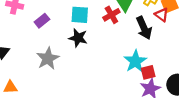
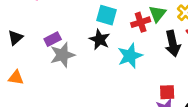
purple rectangle: (42, 21) -> (53, 39), moved
cyan star: (135, 61) -> (130, 56), moved

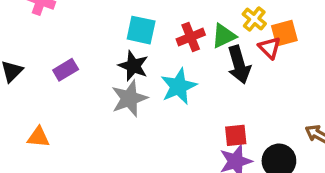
green triangle: (157, 14) -> (224, 36), moved, turned 30
gray star: (62, 55) -> (129, 98), moved
orange triangle: (16, 78) -> (38, 137), moved

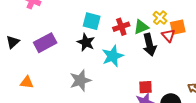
purple rectangle: (66, 70) -> (45, 43), size x1.5
gray star: (129, 98) -> (80, 80), moved

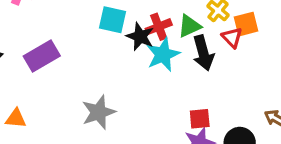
black star: (86, 42) -> (140, 37), moved
cyan star: (113, 56) -> (163, 55), moved

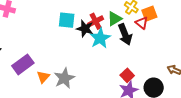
purple rectangle: (42, 56) -> (23, 64), moved
orange triangle: (16, 118) -> (43, 77), moved, turned -48
red square: (200, 119) -> (127, 75), turned -32

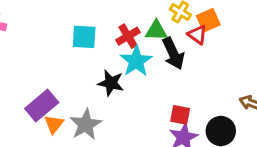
green triangle: (115, 19) -> (156, 31), turned 35
black star: (85, 29) -> (111, 83), moved
purple rectangle: (23, 64) -> (42, 106), moved
red square: (127, 75) -> (180, 115), turned -32

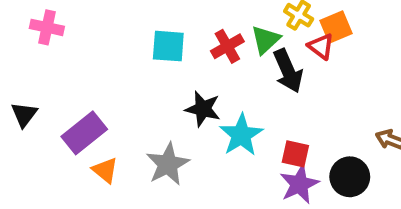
green triangle: (156, 31) -> (266, 40), turned -45
cyan star: (136, 61) -> (241, 135), moved
purple rectangle: (42, 106) -> (84, 133), moved
orange triangle: (54, 124) -> (105, 170), moved, turned -30

